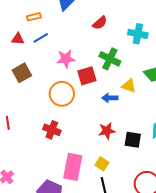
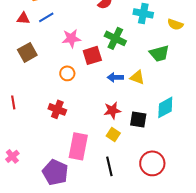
yellow triangle: (129, 86) -> (137, 77), moved
orange circle: (62, 94) -> (67, 73), size x0.6
yellow square: (102, 164) -> (113, 134), moved

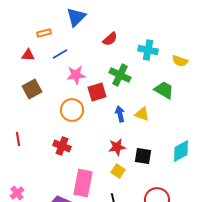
blue line: (46, 17) -> (60, 54), moved
green trapezoid: (159, 53) -> (164, 90), turned -135
orange circle: (67, 73) -> (72, 110), size x1.5
blue arrow: (115, 77) -> (120, 114), turned 77
cyan diamond: (165, 107) -> (181, 151), moved

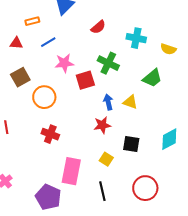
green trapezoid: (164, 90) -> (152, 78), turned 110
orange circle: (72, 110) -> (44, 97), moved
red star: (117, 147) -> (102, 125), moved

